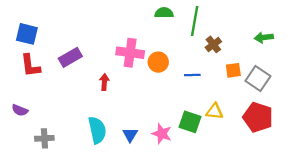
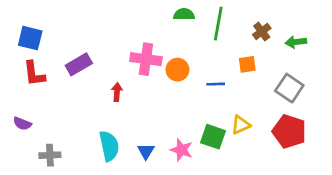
brown cross: (213, 44) -> (262, 31), moved
orange square: (233, 70) -> (247, 64), moved
yellow triangle: (215, 111) -> (241, 125), turned -30

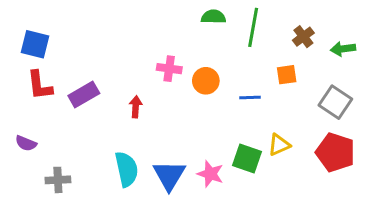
pink cross: (146, 59) -> (169, 69), size x0.7
purple rectangle: (79, 64) -> (84, 95), moved
blue triangle: (146, 151) -> (169, 175), size x1.6

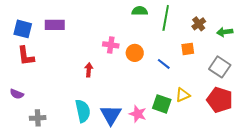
purple rectangle: (84, 95) -> (55, 25), moved, turned 30
blue line: (250, 98) -> (164, 64), turned 40

